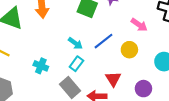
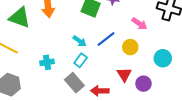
cyan cross: (41, 66) -> (47, 62), turned -32
red triangle: (113, 79) -> (124, 74), moved

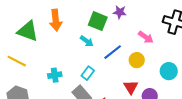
cyan arrow: (80, 41) -> (87, 41), moved

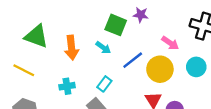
orange arrow: (56, 20) -> (71, 48), moved
yellow circle: (137, 60) -> (160, 69), size x1.5
cyan circle: (169, 71) -> (196, 67), moved

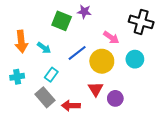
cyan arrow: (103, 48) -> (44, 48), moved

